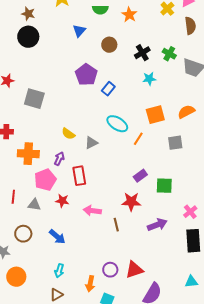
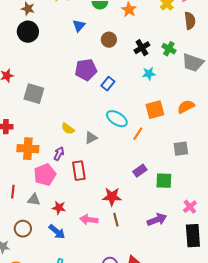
purple pentagon: (86, 75) -> (86, 70), turned 30
gray square: (175, 143) -> (181, 149), moved
red star: (62, 201) -> (59, 208), moved
red star: (131, 202) -> (112, 197), moved
pink arrow: (92, 211) -> (89, 220), moved

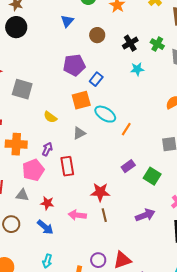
orange square: (155, 110) -> (81, 100), moved
yellow semicircle: (68, 129) -> (50, 117), moved
green square: (164, 181) -> (152, 176), turned 30

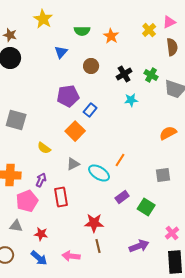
orange square: (81, 100) -> (75, 131), turned -30
cyan ellipse: (105, 114) -> (99, 173), moved
pink arrow: (77, 215) -> (71, 256), moved

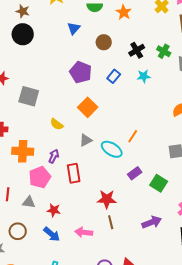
purple pentagon: (68, 96) -> (81, 72), turned 30
blue rectangle: (90, 110) -> (114, 76), moved

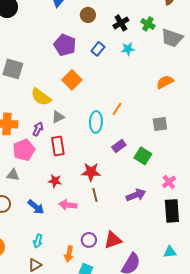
yellow semicircle: (57, 124) -> (41, 97), size x1.5
gray triangle: (86, 140) -> (58, 117), moved
cyan ellipse: (112, 149) -> (96, 122), turned 60
red star: (54, 210) -> (55, 181), moved

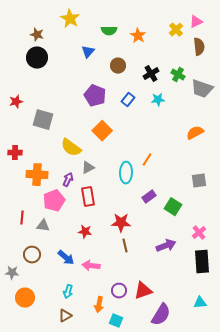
gray square: (160, 124) -> (199, 181), moved
pink arrow: (68, 205) -> (91, 266), moved

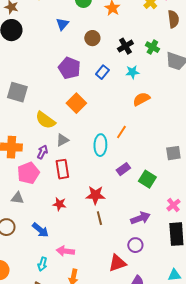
orange semicircle: (195, 133) -> (141, 99), moved
pink arrow: (91, 266) -> (65, 251), moved
purple circle: (119, 291) -> (135, 245), moved

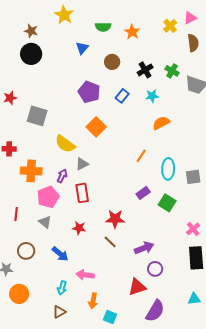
cyan ellipse: (100, 145) -> (168, 169), moved
gray triangle: (17, 198) -> (45, 222), moved, turned 32
brown line: (99, 218) -> (110, 242), moved, turned -32
purple arrow: (140, 218) -> (144, 248), moved

